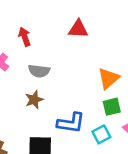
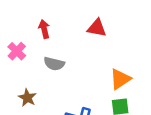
brown star: (34, 100) -> (27, 98), moved, turned -30

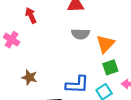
gray semicircle: (54, 64) -> (80, 34), moved

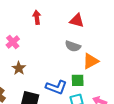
pink cross: (12, 40) -> (13, 42), moved
green square: (110, 67) -> (78, 80), moved

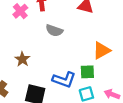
pink cross: (13, 42) -> (20, 11), moved
gray semicircle: (73, 46) -> (54, 30), moved

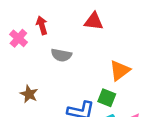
green square: (87, 72) -> (107, 98), turned 32

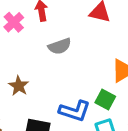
gray semicircle: (61, 55) -> (60, 46), turned -36

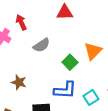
green square: (105, 100) -> (70, 62), moved, turned 32

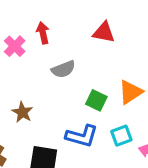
green square: (70, 62) -> (96, 100), turned -32
cyan square: (91, 97) -> (121, 136), moved

